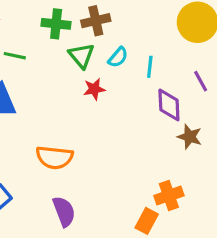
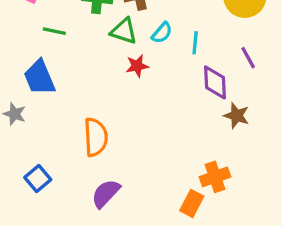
green triangle: (81, 56) -> (124, 31), turned -32
orange semicircle: (54, 157) -> (96, 137), turned -99
purple semicircle: (64, 211) -> (106, 193), turned -116

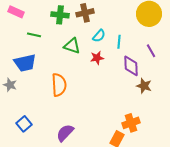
green triangle: (124, 31) -> (72, 46), moved
red star: (137, 66) -> (97, 58), moved
blue trapezoid: (39, 77) -> (25, 63), turned -80
orange semicircle: (96, 137) -> (59, 85), moved

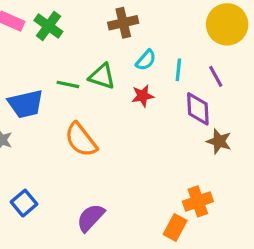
green cross: (60, 15) -> (48, 26), moved, turned 30
green line: (34, 35) -> (68, 84), moved
purple line: (151, 51) -> (216, 76), moved
orange semicircle: (59, 85) -> (81, 140), turned 145

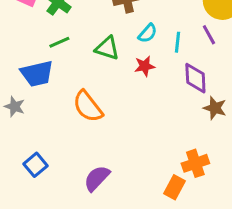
purple line: (216, 76) -> (209, 35), moved
green line: (68, 84) -> (59, 42), moved, turned -36

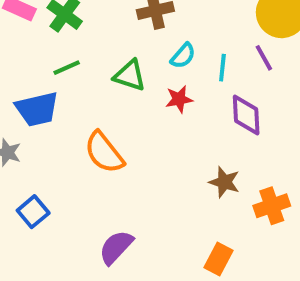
brown star: (215, 108) -> (224, 182), moved
orange cross: (195, 163) -> (272, 206), moved
blue square: (35, 165) -> (33, 212), moved

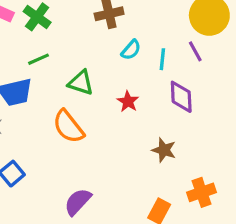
green triangle: (130, 76) -> (81, 83), moved
red star: (179, 99) -> (128, 102), moved, turned -30
orange cross: (272, 206) -> (202, 192), moved

